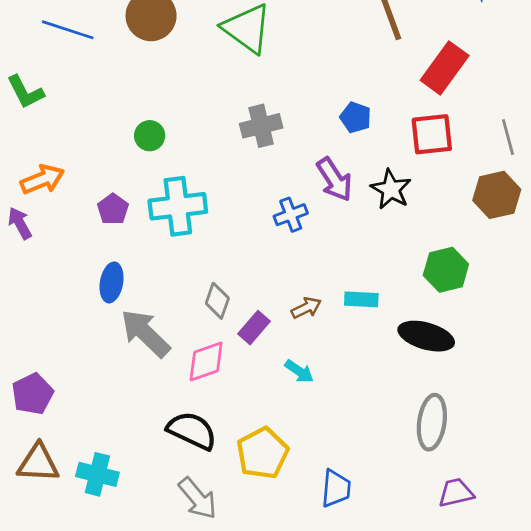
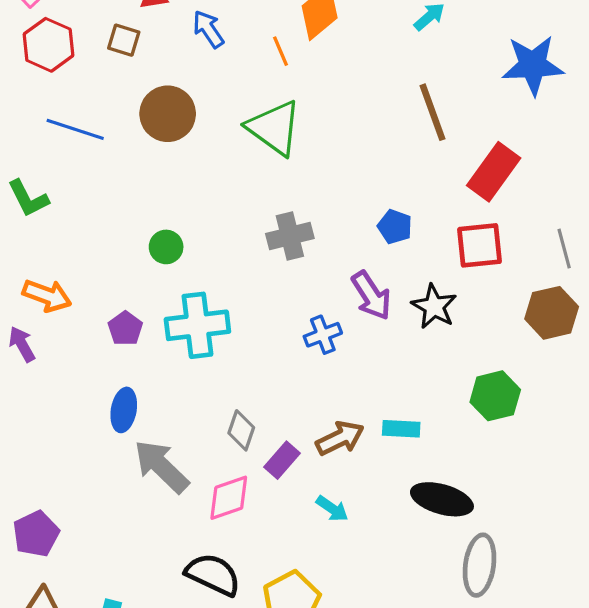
orange arrow: (42, 179) -> (47, 296), turned 42
brown arrow: (306, 308) -> (340, 438), size x1.4
black ellipse: (426, 336) -> (442, 499), moved

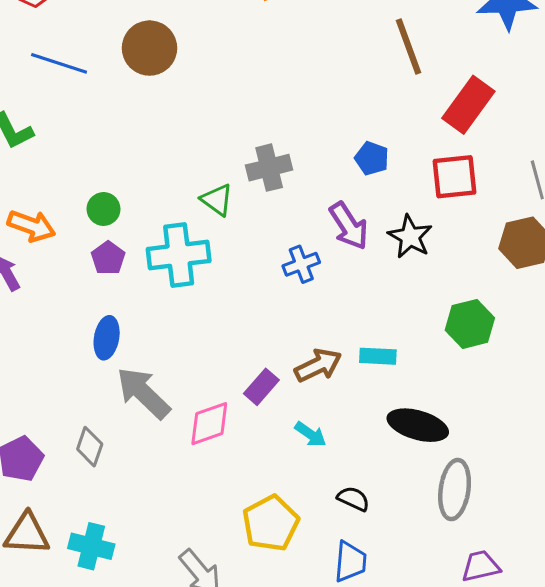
green triangle: (274, 128) -> (217, 200), moved, size x0.6
green circle: (166, 247) -> (104, 209), moved
gray diamond: (241, 430) -> (90, 447), moved
black semicircle: (213, 575) -> (353, 499), moved, size x0.6

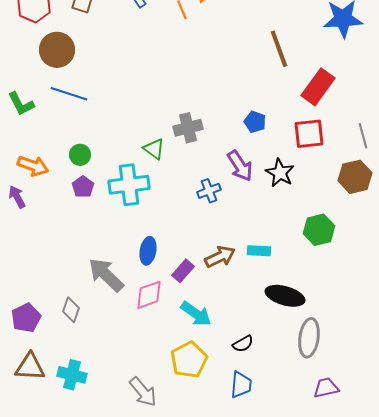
brown circle: (150, 48) -> (57, 50), moved
blue line: (59, 63) -> (69, 94), moved
blue ellipse: (107, 338) -> (148, 251), moved
cyan arrow: (310, 434) -> (196, 314), moved, size x1.5
black semicircle: (353, 499) -> (243, 344), turned 125

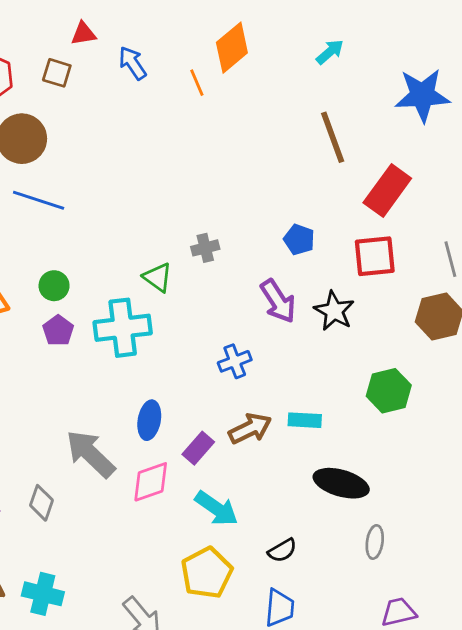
gray cross: (188, 128) -> (205, 248), size x0.7
blue cross: (209, 191) -> (235, 361), moved
gray ellipse: (309, 338) -> (375, 542), size x0.6

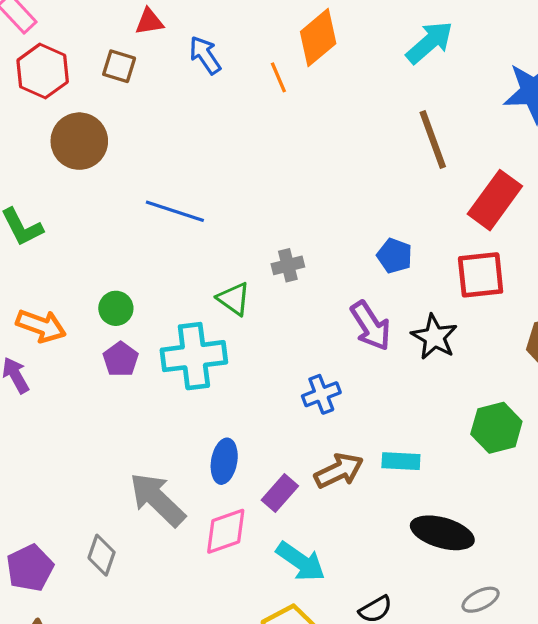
cyan arrow: (330, 52) -> (430, 42), size x1.5
blue line: (39, 200) -> (175, 211), moved
gray ellipse: (375, 542) -> (481, 600), turned 56

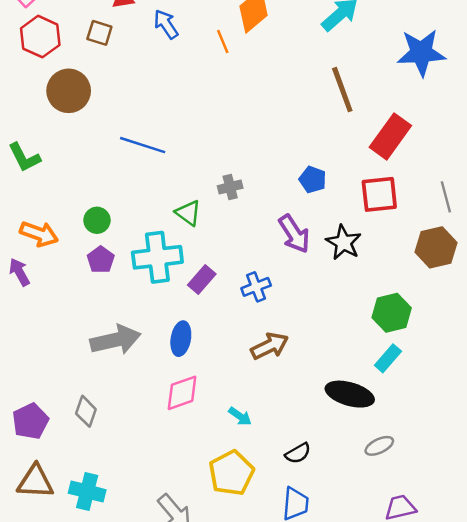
cyan rectangle: (401, 461) -> (388, 358), moved, turned -52
purple rectangle: (280, 493) -> (202, 279), moved
gray arrow: (157, 499) -> (115, 340), moved, turned 123
cyan arrow: (301, 561) -> (240, 416), size x0.6

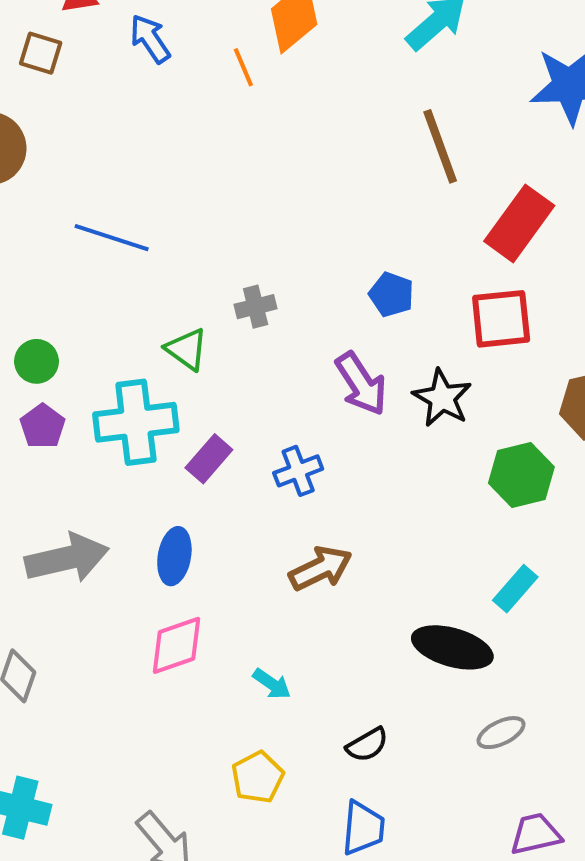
green hexagon: (392, 313) -> (521, 475), moved
yellow pentagon: (231, 473) -> (258, 777), size x0.7

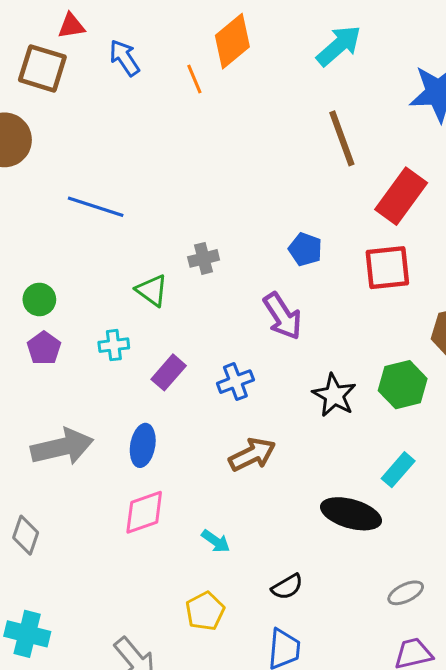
brown square: (41, 53) -> (42, 68), size x1.5
black star: (442, 398) -> (334, 395), moved
cyan cross: (136, 422) -> (114, 345), size x0.5
gray ellipse: (501, 733) -> (406, 593), moved

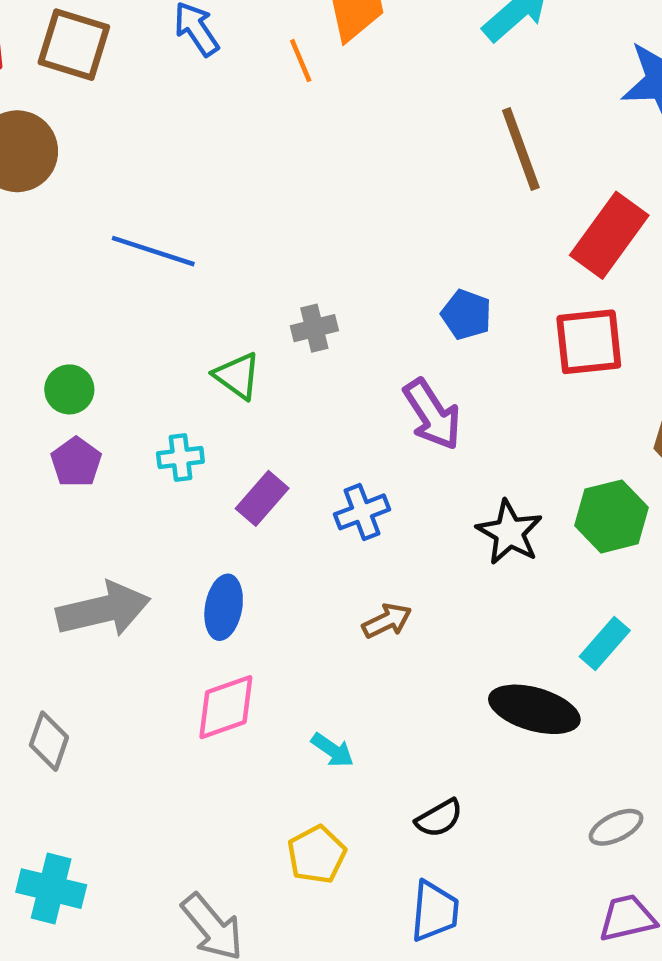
brown arrow: (252, 455) -> (387, 621), size x0.7

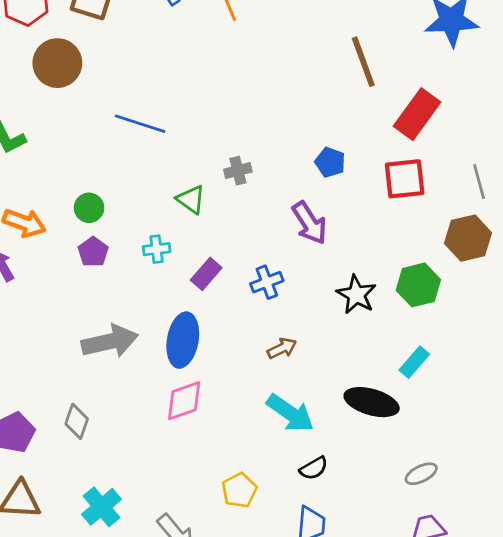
blue ellipse: (224, 607) -> (183, 340), size x1.4
cyan arrow: (332, 750) -> (290, 413), moved, size x1.8
cyan cross: (51, 889) -> (101, 507), moved, turned 36

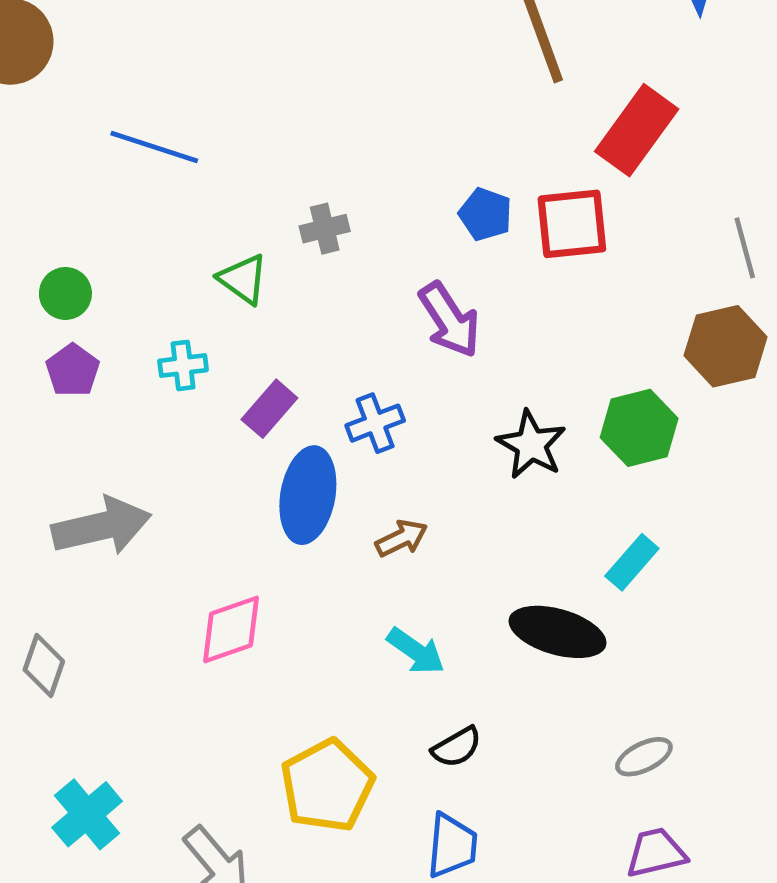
red square: (405, 179) -> (572, 224), moved
blue ellipse: (183, 340) -> (308, 495), moved
cyan arrow: (290, 413) -> (416, 651), size x0.7
yellow pentagon: (239, 490) -> (327, 786), size x1.5

